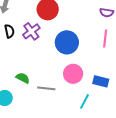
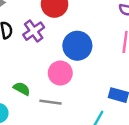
pink circle: (73, 74) -> (60, 73), moved

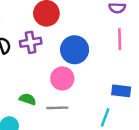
purple cross: (34, 31) -> (31, 42), turned 35

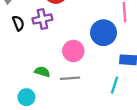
blue circle: (75, 50) -> (103, 33), moved

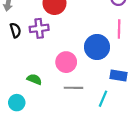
gray line: (70, 78) -> (74, 88), moved

